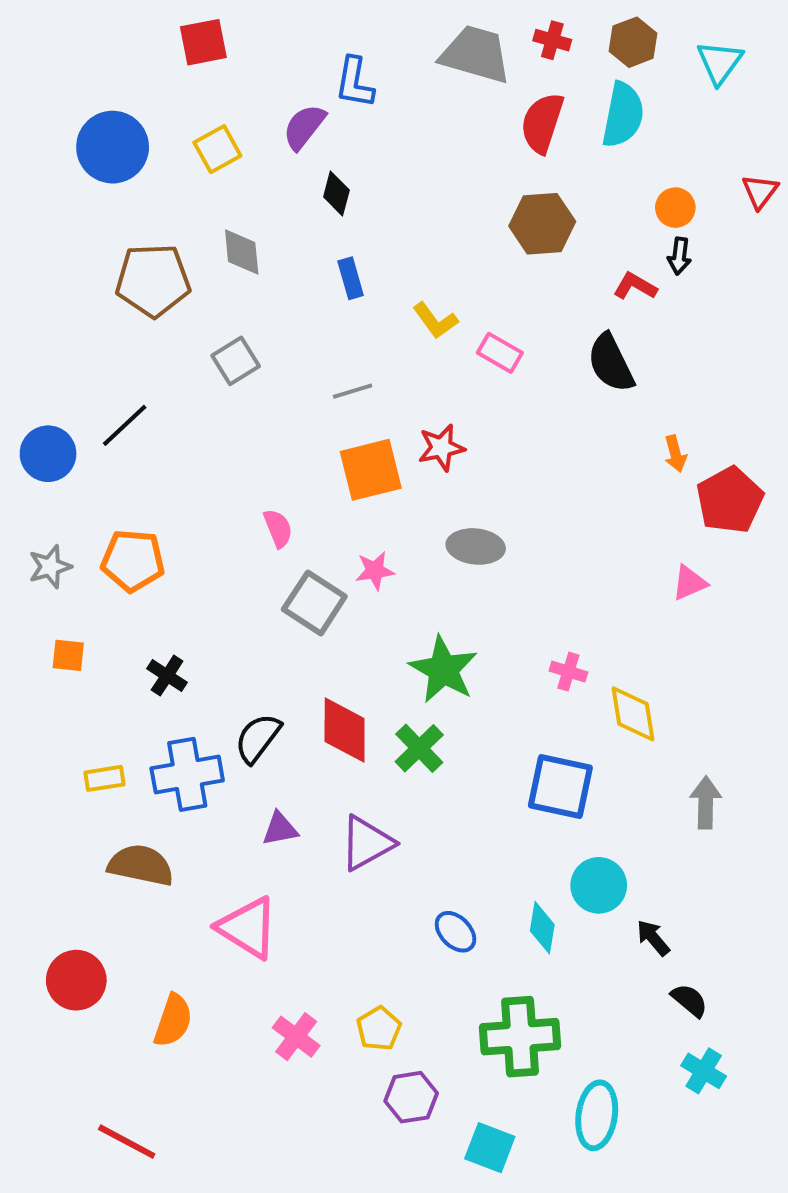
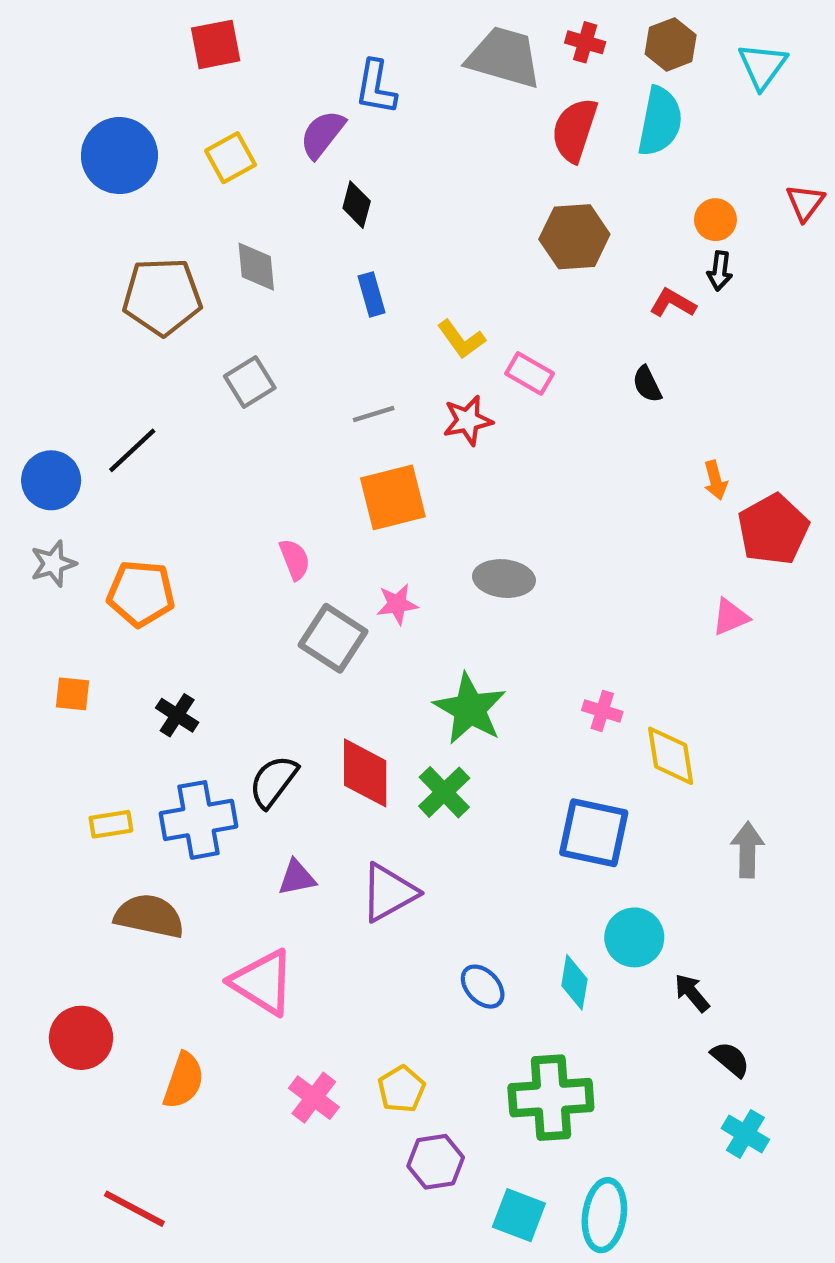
black semicircle: (611, 363) -> (647, 384), size x0.6
red star: (441, 448) -> (468, 420), moved
gray star: (50, 567) -> (53, 564), moved
cyan ellipse: (597, 1115) -> (604, 1215), moved

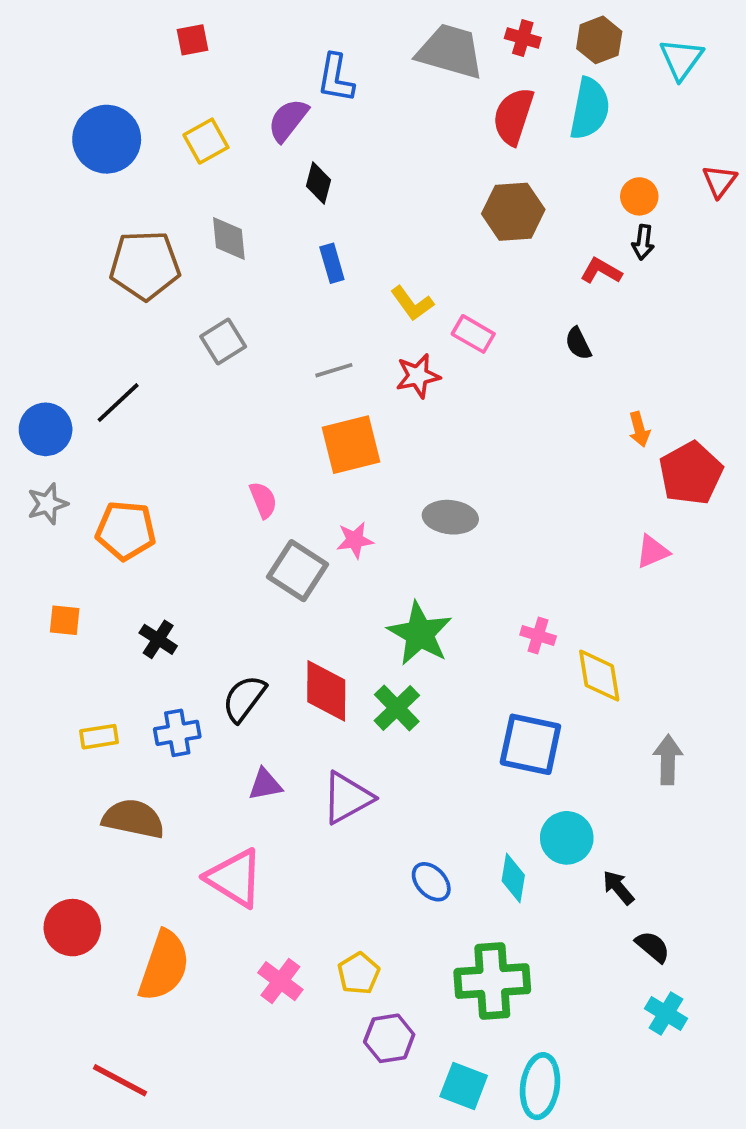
red square: (216, 44) -> (193, 40), size x0.7
blue cross: (198, 820) -> (177, 733), size x0.7
orange semicircle: (184, 1081) -> (164, 966), size x1.4

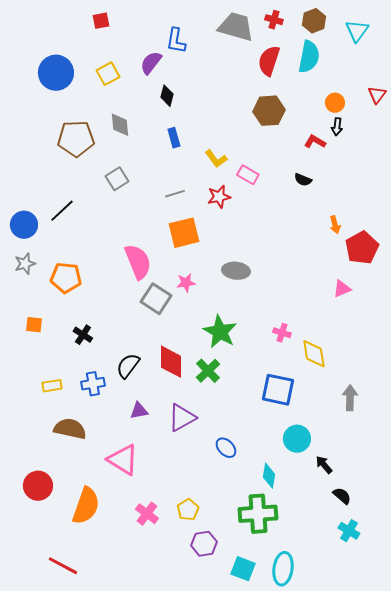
black semicircle: (578, 343) -> (303, 180), turned -42
pink semicircle: (263, 500) -> (138, 262), size x1.8
cyan diamond: (513, 878) -> (269, 476), moved
blue ellipse: (431, 882) -> (226, 448), moved

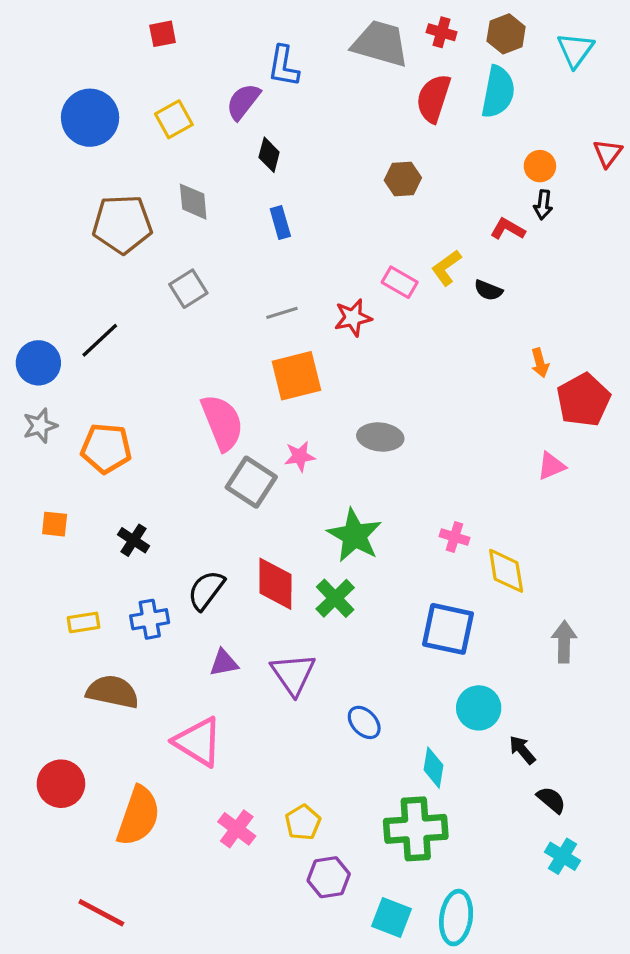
brown hexagon: (269, 111) -> (403, 179), moved, size x0.7
yellow L-shape: (216, 159) -> (446, 268), moved, turned 90
purple triangle: (182, 418) -> (293, 674), turned -36

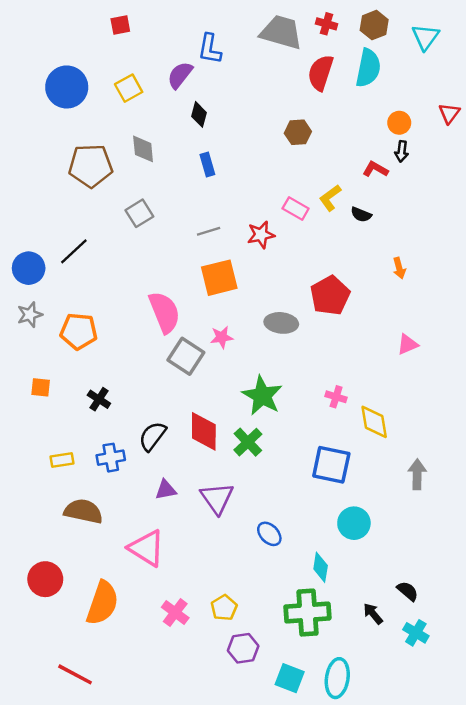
red pentagon: (583, 400) -> (330, 296), moved
black arrow: (522, 750) -> (373, 614), moved

